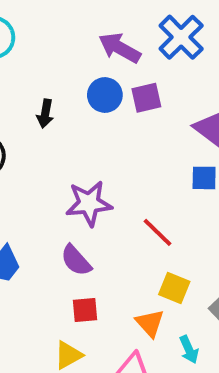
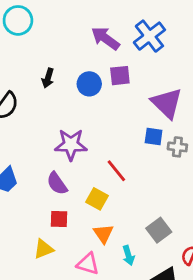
blue circle: (105, 95) -> (89, 84), moved
yellow square: (174, 288) -> (97, 199), moved

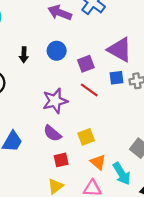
purple square: (120, 76) -> (86, 64), moved
red line: (116, 171) -> (89, 90), moved
yellow square: (97, 199) -> (86, 137), turned -35
cyan arrow: (128, 255) -> (122, 174), size x1.5

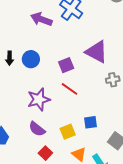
blue circle: (57, 51) -> (31, 59), moved
blue square: (116, 78) -> (91, 122), moved
red square: (61, 160) -> (45, 153), turned -32

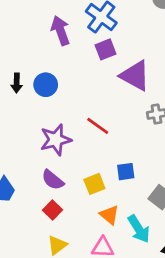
purple arrow: (41, 19) -> (60, 31), turned 50
purple square: (66, 65) -> (106, 49), moved
red square: (45, 153) -> (53, 210), moved

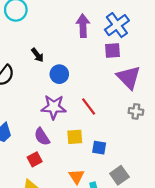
black arrow: (17, 83) -> (37, 55), turned -56
blue circle: (46, 85) -> (59, 74), moved
yellow square: (94, 184) -> (75, 137), moved

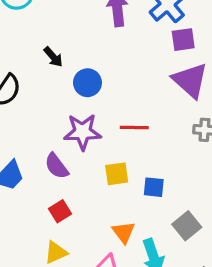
purple square: (113, 51) -> (183, 40), moved
red line: (89, 107) -> (134, 128), turned -48
purple semicircle: (42, 137) -> (57, 166), moved

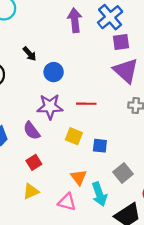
yellow square: (117, 174) -> (74, 136), turned 30

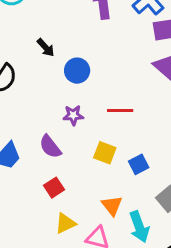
purple star: (50, 107) -> (73, 115), size x0.6
blue square: (100, 146) -> (139, 164), turned -32
yellow triangle: (31, 191) -> (65, 223), moved

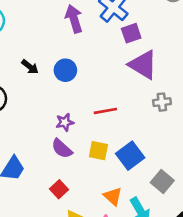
blue circle: (77, 71) -> (65, 70), moved
purple semicircle: (50, 147) -> (62, 149), moved
blue square: (139, 164) -> (130, 156), size x1.5

